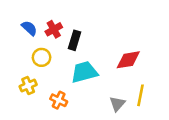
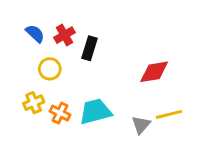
cyan trapezoid: (84, 72) -> (95, 112), moved
yellow line: (140, 95) -> (169, 114), turned 65
orange cross: (59, 100) -> (60, 113), moved

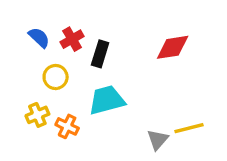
red diamond: (154, 72) -> (173, 47), moved
cyan trapezoid: (95, 112) -> (107, 100), moved

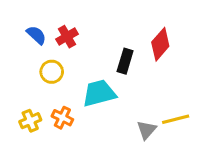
red diamond: (173, 47) -> (160, 44), turned -40
black rectangle: (100, 54) -> (125, 61), moved
yellow cross: (37, 115) -> (30, 121), moved

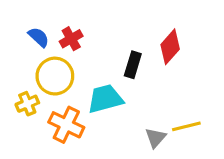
yellow circle: (52, 72) -> (55, 76), size x1.5
orange cross: (62, 118) -> (66, 125), size x1.5
yellow cross: (30, 121) -> (27, 104), moved

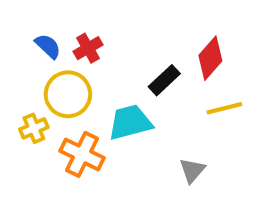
black rectangle: (133, 65) -> (164, 80), turned 30
yellow line: (186, 126) -> (224, 108), moved

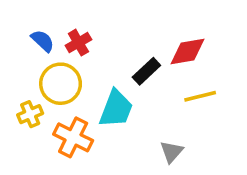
red diamond: (210, 58) -> (188, 52), turned 39
cyan trapezoid: (130, 122) -> (116, 109), turned 126

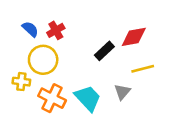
cyan trapezoid: (116, 109) -> (88, 98), moved, turned -64
yellow cross: (30, 114) -> (21, 82), turned 30
gray triangle: (171, 152) -> (122, 92), moved

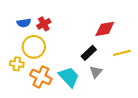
blue semicircle: (30, 29) -> (24, 23), turned 128
black rectangle: (104, 51) -> (89, 53), moved
yellow line: (143, 69) -> (122, 53), moved

